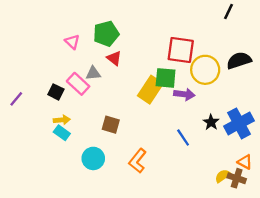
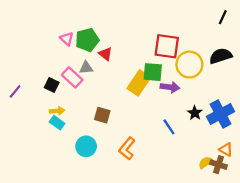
black line: (229, 12) -> (223, 17), moved
green pentagon: (106, 34) -> (87, 40), moved

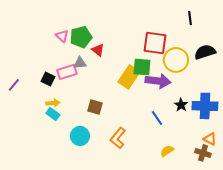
black line: (223, 17) -> (190, 18), moved, turned -32
pink rectangle: (72, 77) -> (67, 72), turned -60
purple arrow: (170, 87) -> (158, 81), size x1.4
blue cross: (221, 114) -> (205, 106), turned 30
yellow semicircle: (206, 162) -> (167, 151), moved

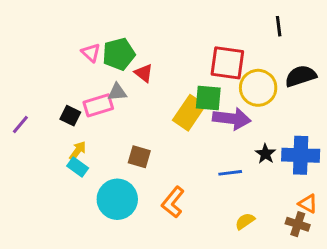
yellow arrow: (53, 103) -> (78, 151), turned -48
blue line: (157, 118) -> (230, 173), turned -63
cyan circle: (80, 136) -> (117, 199), size x1.4

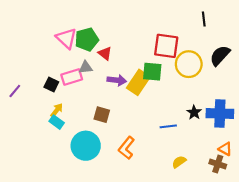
pink triangle: (91, 53) -> (66, 38), size x1.5
black semicircle: (301, 76) -> (220, 56), turned -30
purple arrow: (232, 119) -> (117, 80), moved, size x0.7

